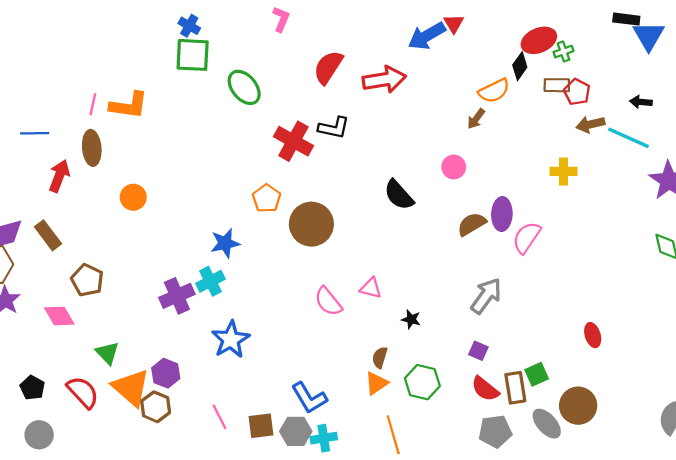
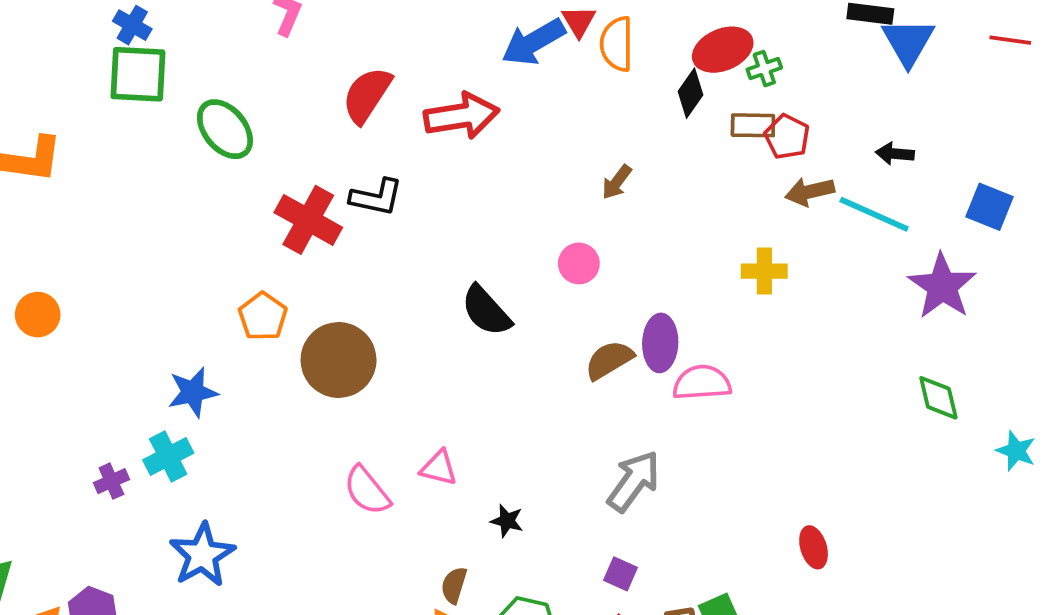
orange semicircle: (494, 91) -> (617, 44), moved, turned 116
pink semicircle: (527, 238) -> (702, 383), turned 52
purple cross: (177, 296) -> (111, 481), size x0.6

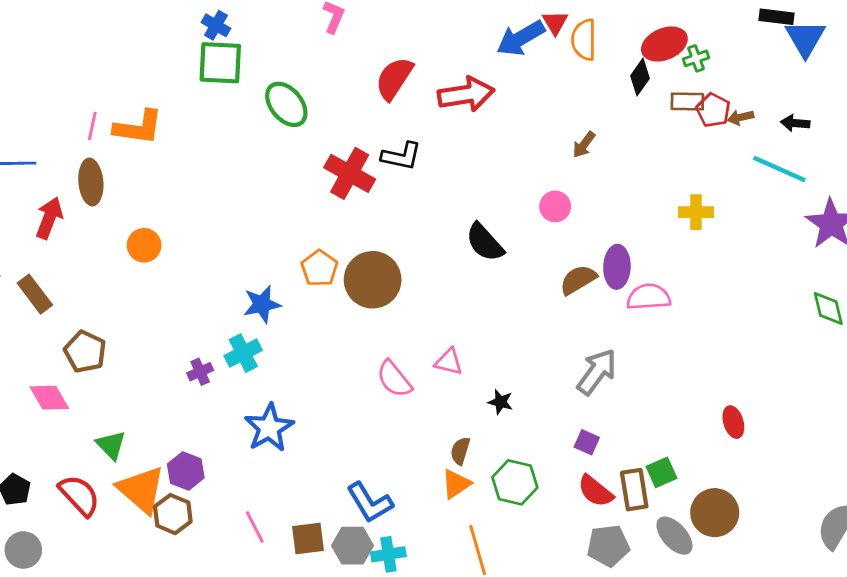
brown arrow: (810, 192) -> (741, 117), moved, size x0.7
orange pentagon: (263, 316) -> (319, 268), moved

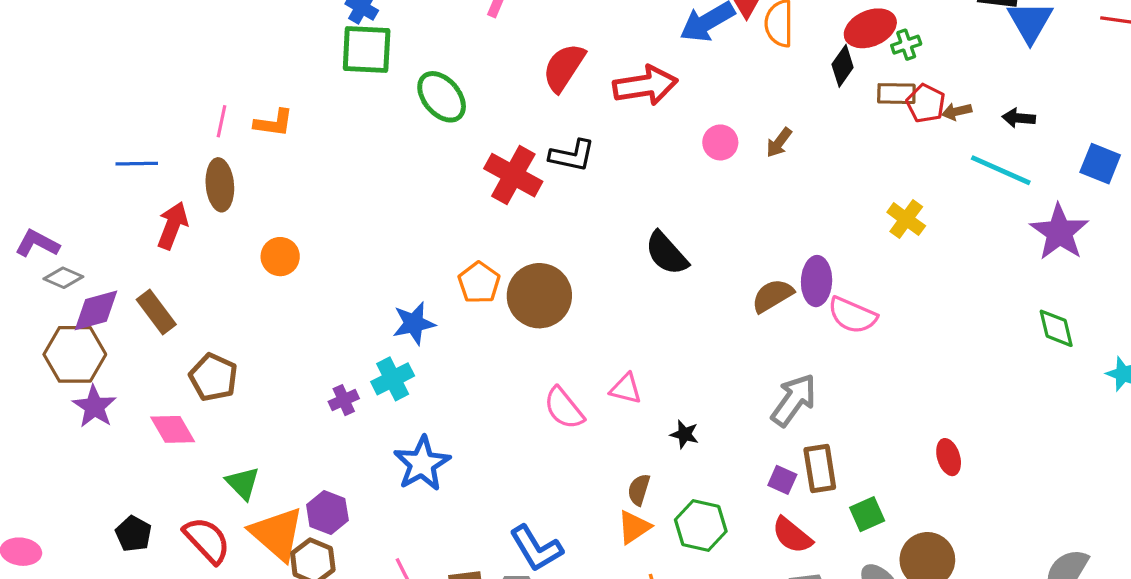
orange L-shape: (138, 127) -> (274, 123), size x0.7
pink circle: (555, 206) -> (720, 142), moved
yellow cross: (696, 212) -> (906, 219), turned 36
pink semicircle: (649, 297) -> (852, 315), turned -153
brown rectangle: (634, 490) -> (820, 468), moved

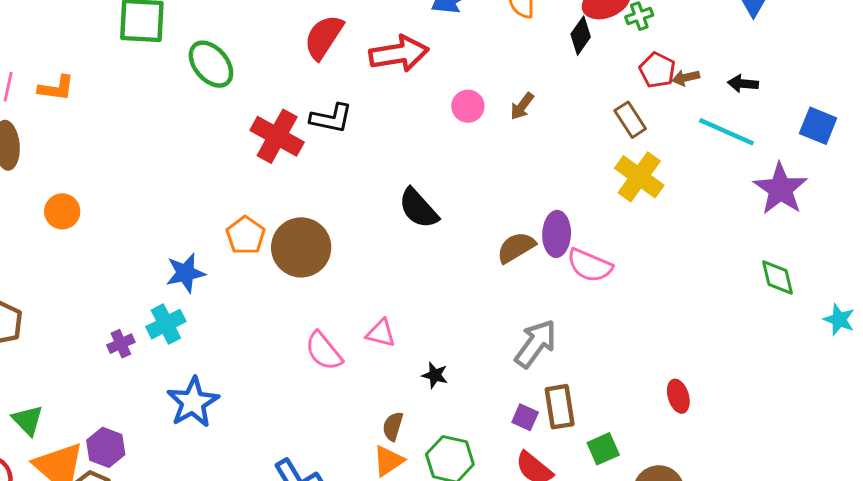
brown rectangle: (896, 94) -> (630, 120), moved, turned 56
yellow cross: (906, 219) -> (639, 177), size x1.4

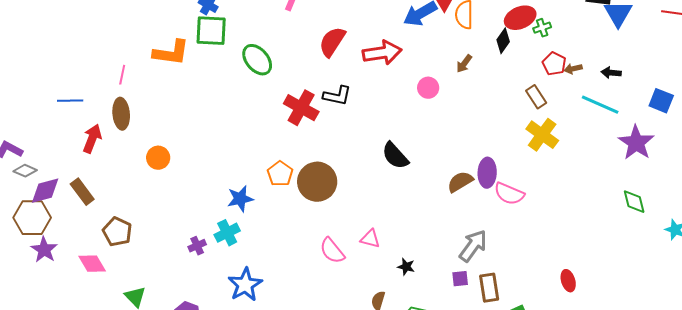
orange L-shape: (56, 88) -> (171, 53), moved, size x1.5
brown arrow: (522, 106) -> (464, 64), moved
purple square: (525, 417) -> (460, 279), moved, turned -30

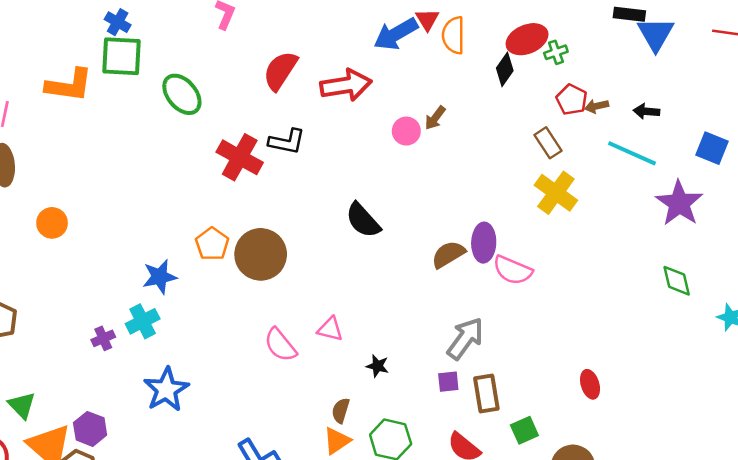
brown arrow: (464, 64) -> (435, 118), moved

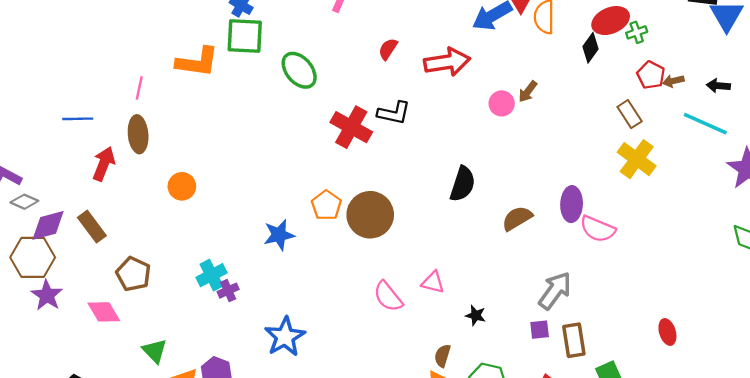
red semicircle: (280, 71) -> (388, 49), size x0.6
black semicircle: (363, 220) -> (463, 184), turned -120
brown semicircle: (448, 254) -> (517, 218), moved
cyan cross: (143, 321) -> (211, 275), moved

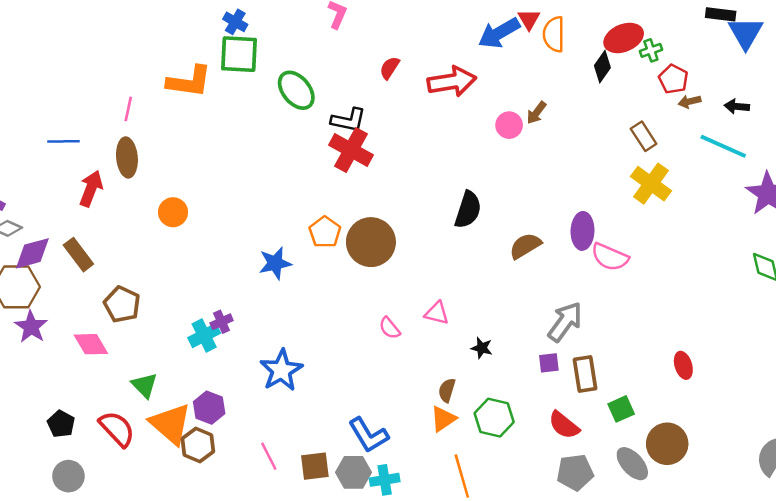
red pentagon: (651, 75) -> (673, 79), moved
black L-shape: (394, 113) -> (349, 120), moved
cyan cross: (211, 275) -> (204, 335), moved
pink semicircle: (388, 296) -> (390, 328), size x0.7

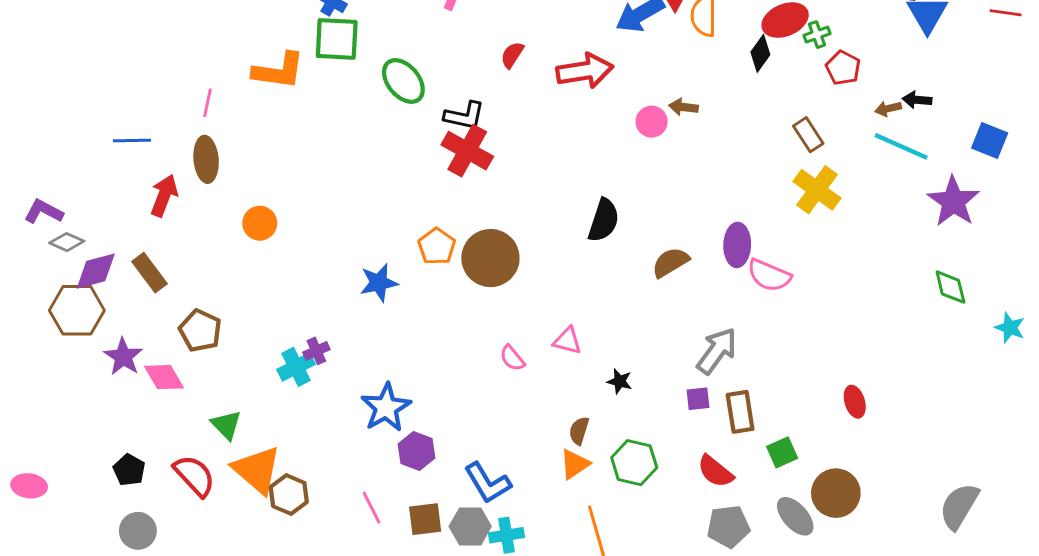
brown arrow: (690, 101) -> (888, 109), moved
brown arrow: (536, 113) -> (683, 107), turned 60
purple star: (31, 327) -> (123, 357), moved
purple hexagon: (209, 408) -> (416, 451), moved

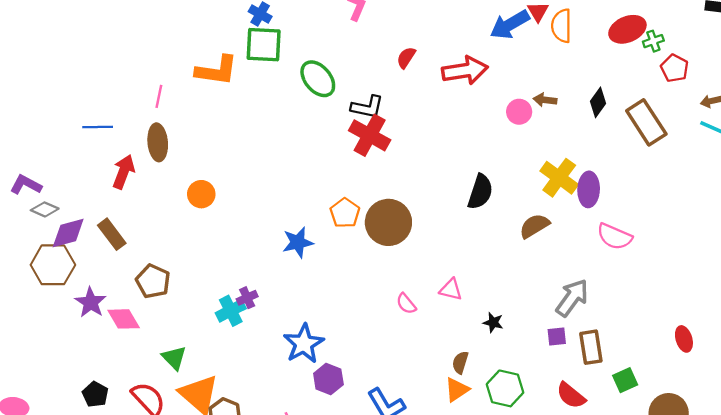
black diamond: (760, 53) -> (598, 102), moved
brown rectangle: (808, 135) -> (646, 122), size x1.6
yellow cross: (817, 190) -> (559, 178), moved
purple ellipse: (737, 245) -> (589, 189), moved

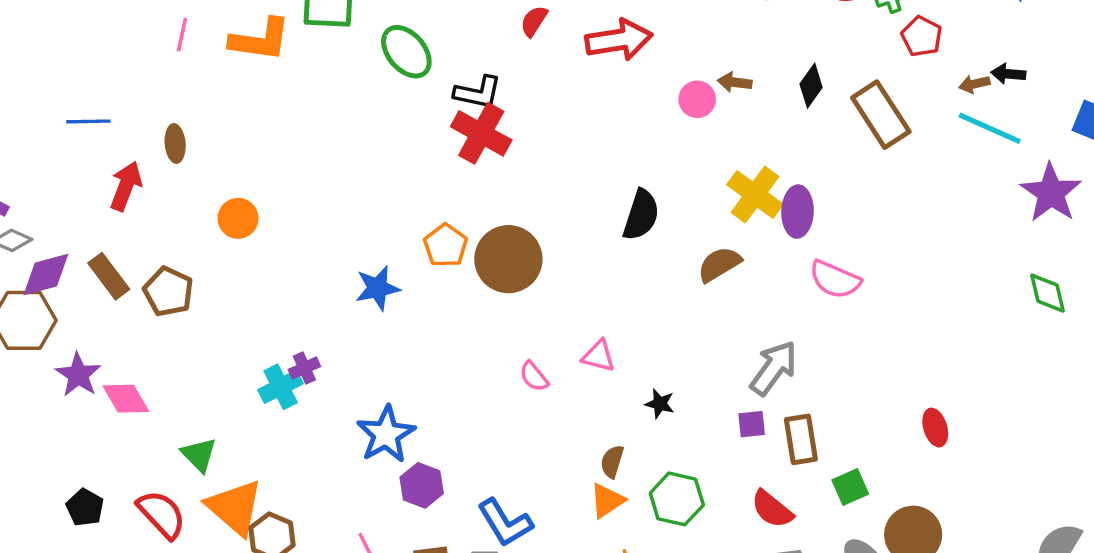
pink line: (159, 96) -> (182, 35), moved
brown ellipse: (158, 142) -> (175, 144), size x0.7
brown pentagon: (153, 281) -> (168, 291), moved

